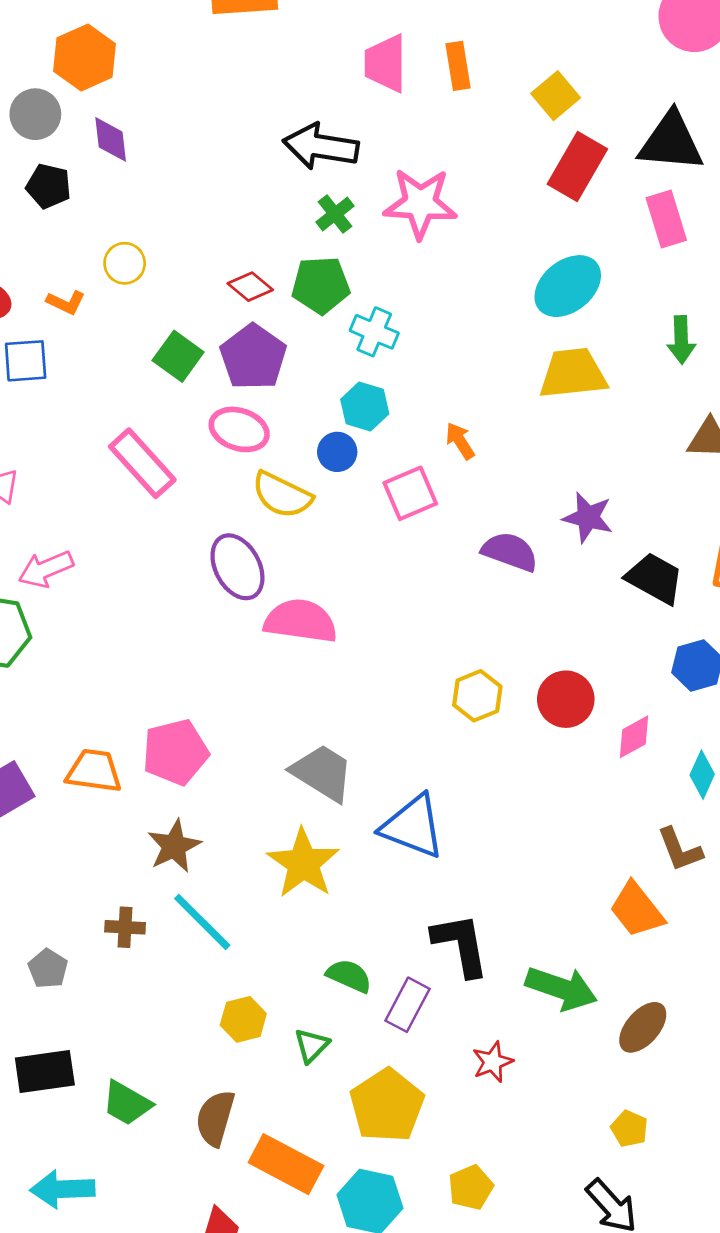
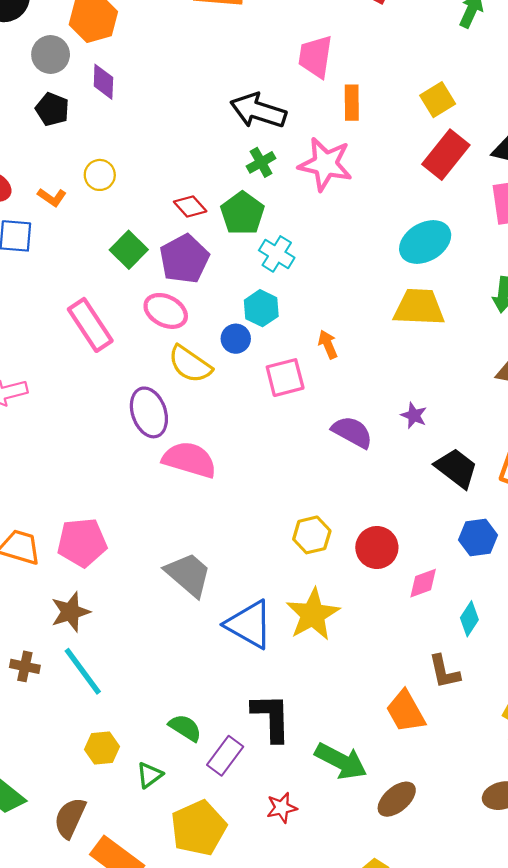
orange rectangle: (458, 66) -> (352, 103), moved
green pentagon: (321, 285) -> (242, 213), turned 30
purple star: (588, 517) -> (414, 416), size x0.7
yellow star: (303, 863) -> (313, 614), moved

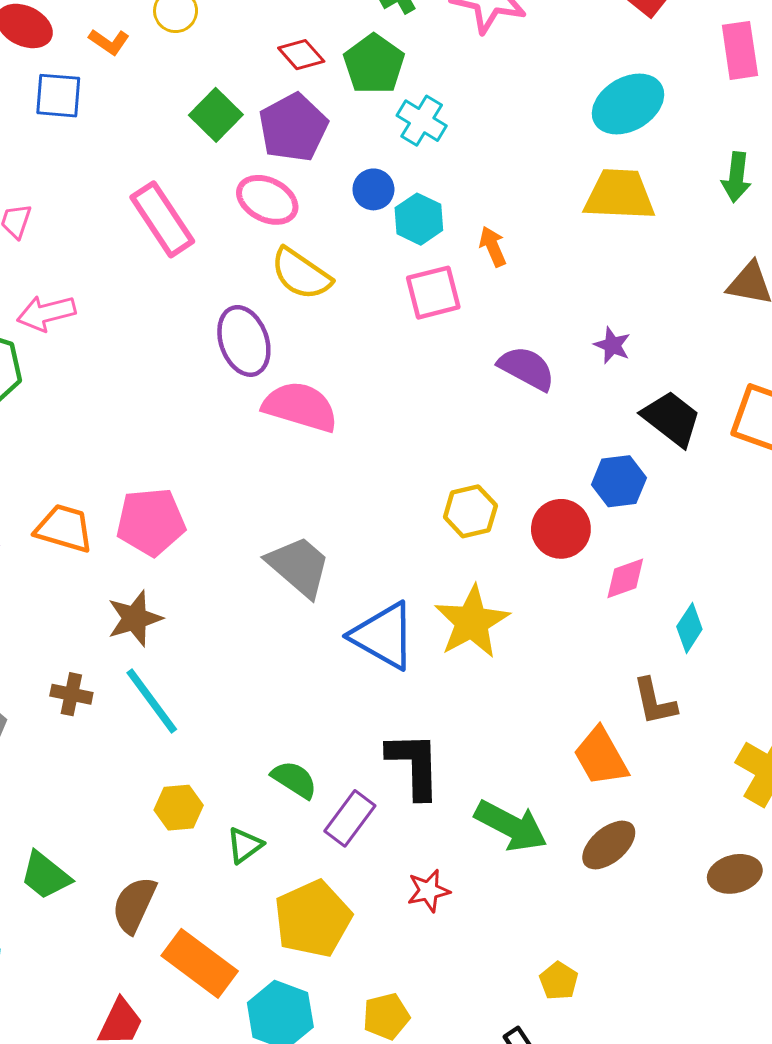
cyan hexagon: (261, 308) -> (419, 219), moved
blue circle: (236, 339) -> (373, 189), moved
blue hexagon: (478, 537) -> (619, 481), moved
brown ellipse: (397, 799) -> (609, 845), moved

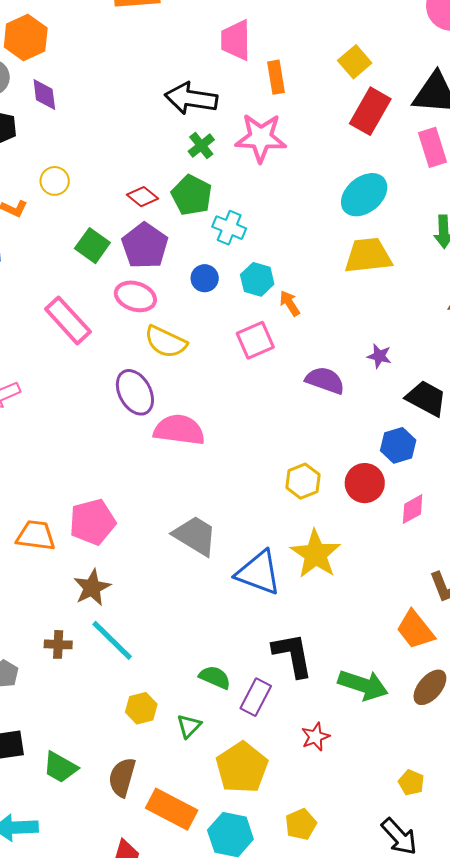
cyan hexagon: (419, 219) -> (257, 279), moved

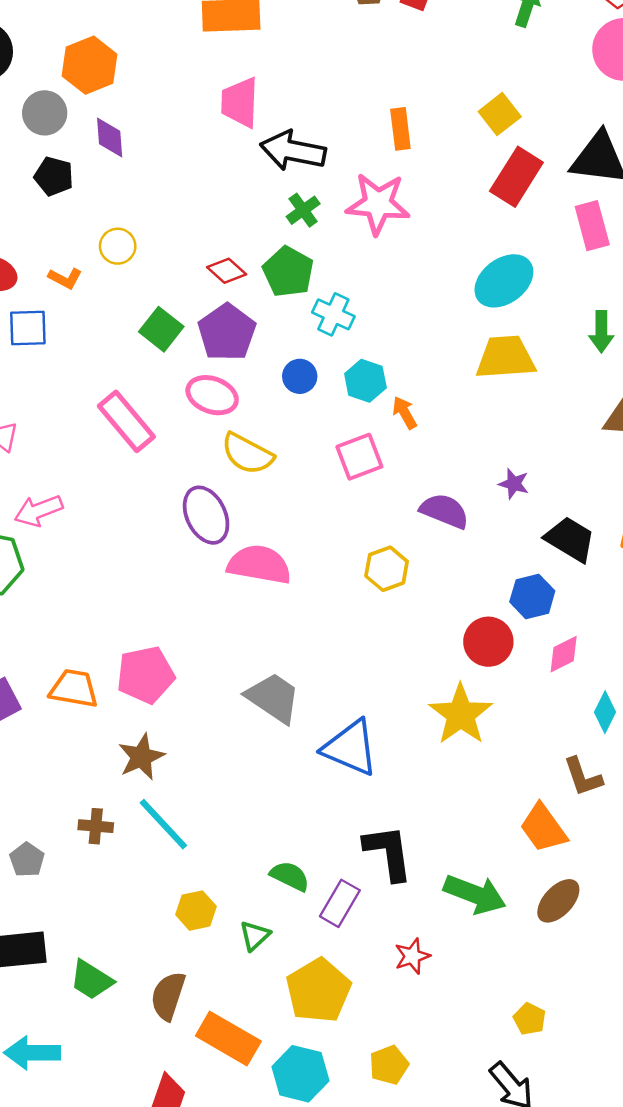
pink trapezoid: (236, 40) -> (240, 102), moved
yellow hexagon: (303, 481) -> (387, 569), moved
pink diamond: (413, 509) -> (564, 654), moved
yellow star: (316, 554) -> (461, 714), moved

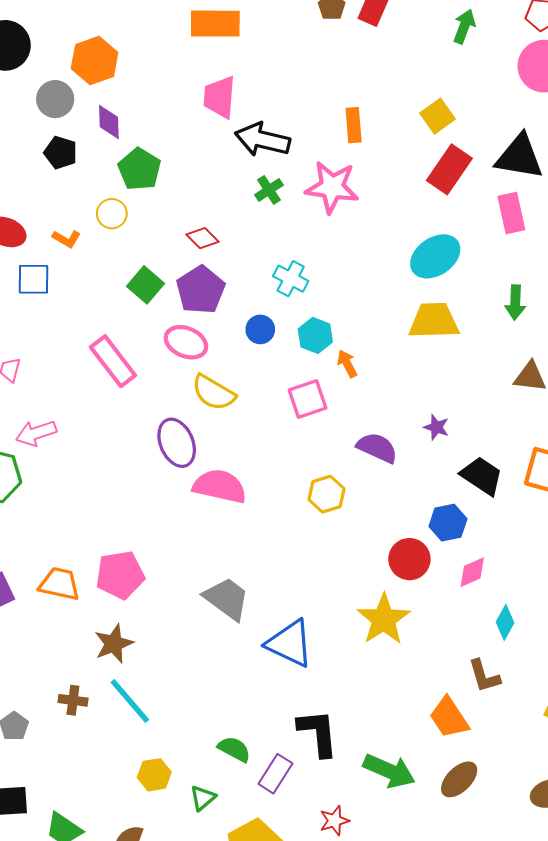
green pentagon: (288, 272) -> (139, 169), moved

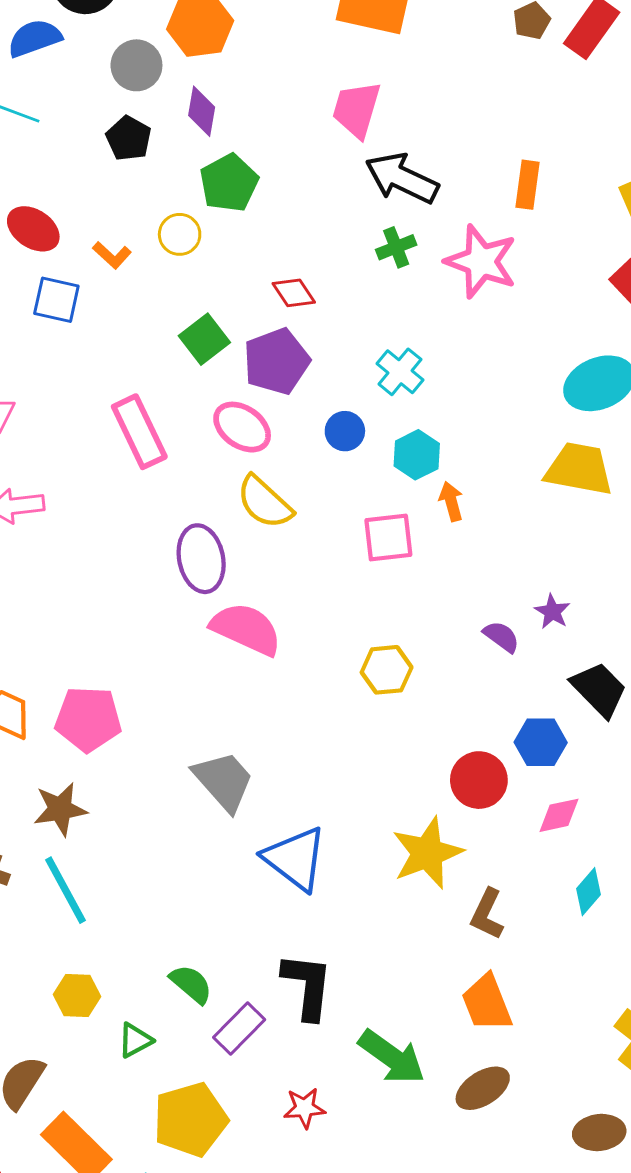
purple semicircle: (377, 448) -> (501, 637), moved, size x0.7
brown L-shape: (484, 676) -> (487, 914), moved, turned 30

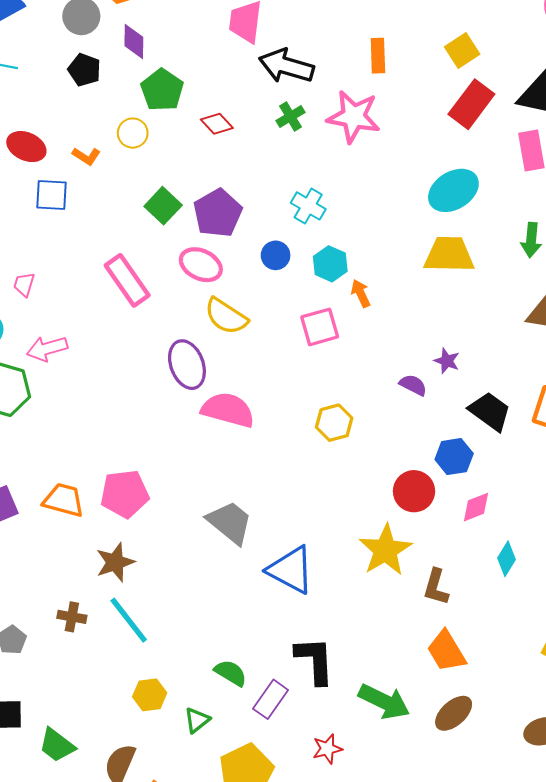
red diamond: (294, 293) -> (217, 124), moved

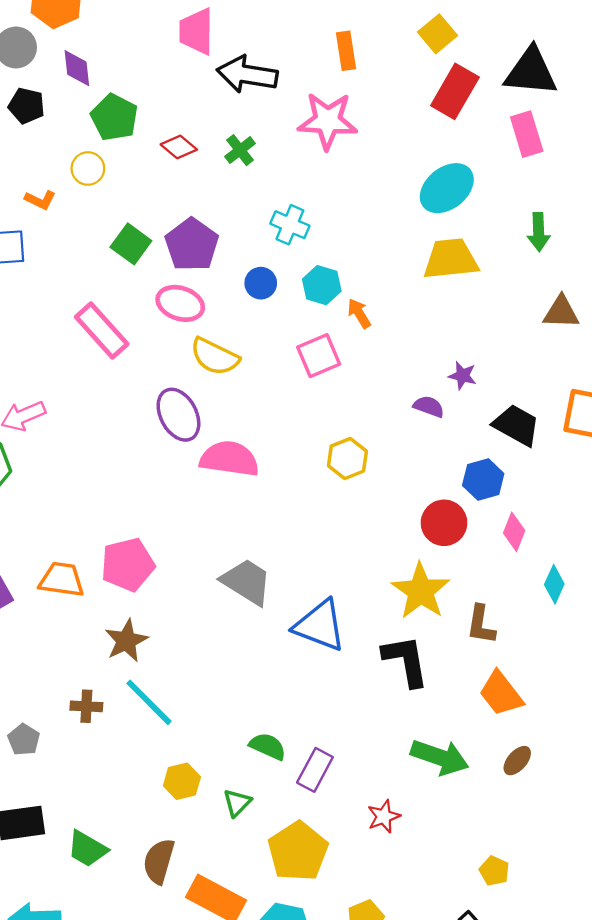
green cross: (291, 116) -> (240, 150), moved
pink diamond: (476, 507) -> (514, 532), turned -40
black L-shape: (315, 660) -> (406, 661), moved
brown ellipse: (454, 713) -> (517, 761), size x0.7

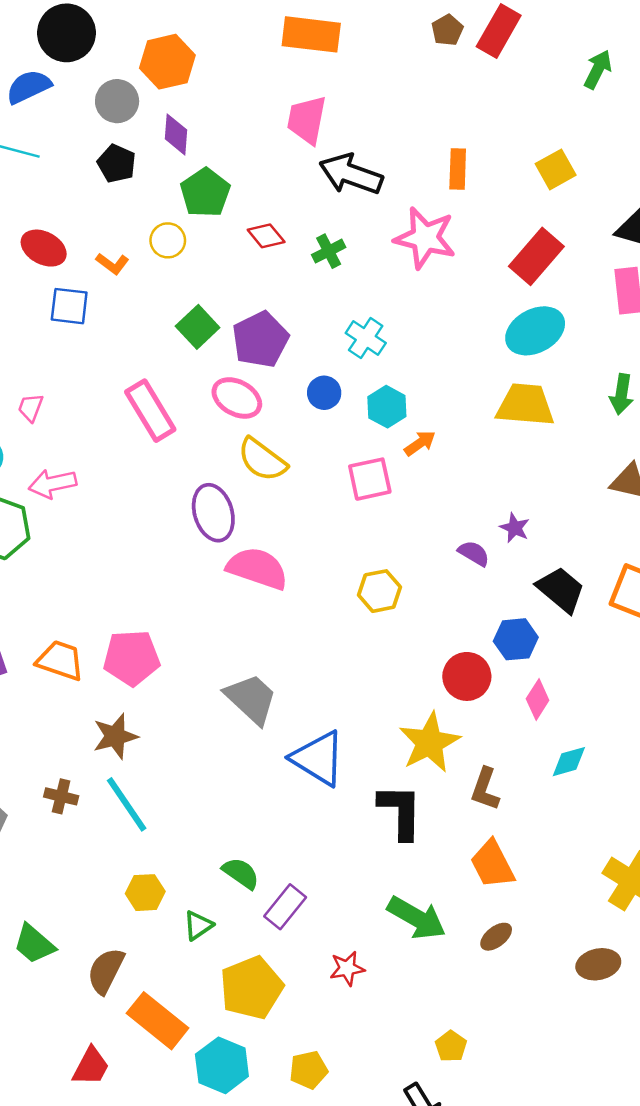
red rectangle: (455, 91) -> (536, 256), moved
orange arrow: (359, 313) -> (420, 443), turned 76
cyan diamond: (554, 584) -> (569, 762), turned 39

